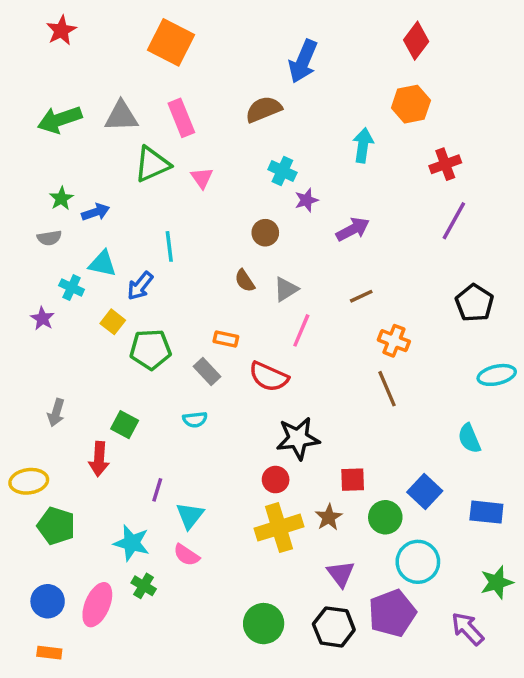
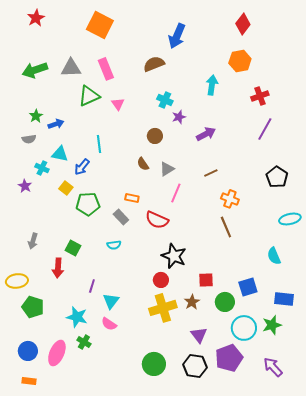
black star: (298, 438) -> (174, 256), turned 30
blue square: (425, 492) -> (248, 287), turned 30
green star: (497, 582) -> (272, 325), moved

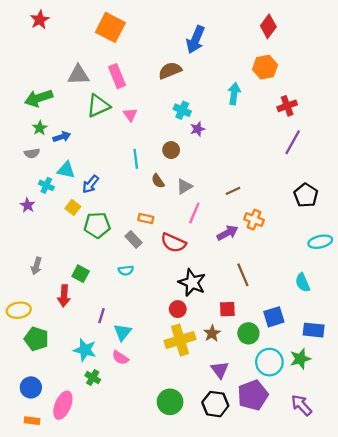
green arrow: (35, 70) -> (39, 98), moved
purple arrow: (206, 134) -> (227, 233), moved
cyan line: (99, 144) -> (136, 159), moved
brown line: (226, 227) -> (243, 275), moved
pink ellipse: (57, 353) -> (63, 405), moved

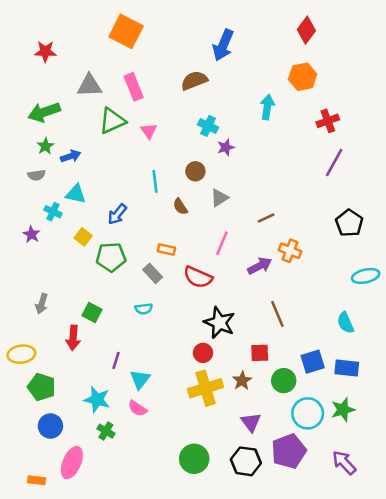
red star: (40, 20) -> (45, 52), moved, turned 30
blue arrow: (90, 184) -> (117, 214), moved
gray triangle: (184, 186) -> (219, 198), moved
blue rectangle: (314, 330) -> (347, 368), moved
blue circle: (31, 387) -> (50, 426), moved

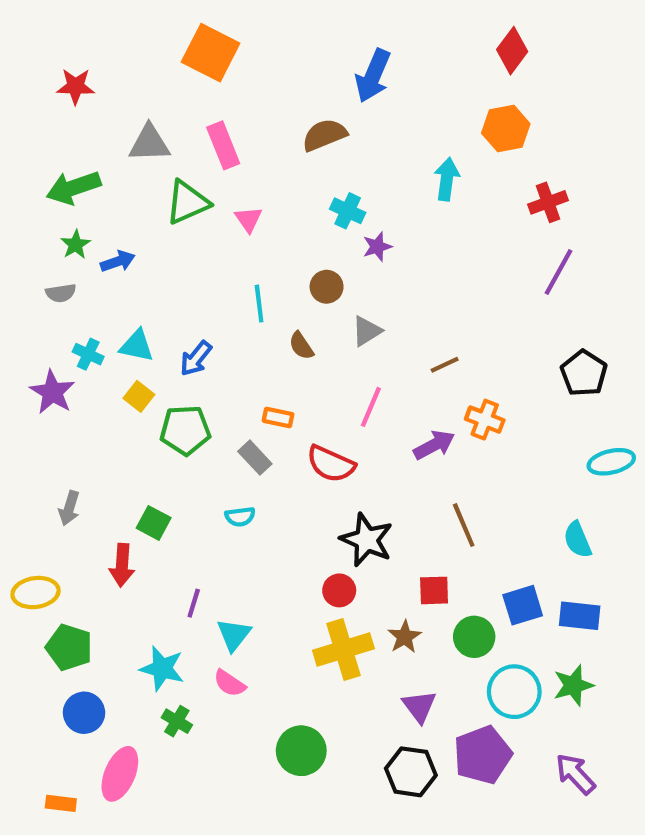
cyan triangle: (76, 194) -> (137, 346), moved
purple star: (32, 234) -> (52, 392), size x1.5
green circle: (194, 459) -> (301, 751), moved

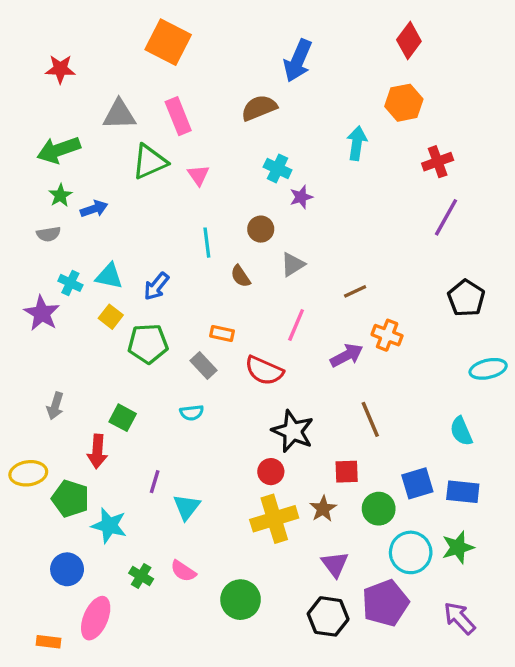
green pentagon: (69, 647) -> (70, 499), moved
cyan star: (162, 668) -> (109, 525), moved
pink semicircle: (230, 683) -> (183, 571), moved

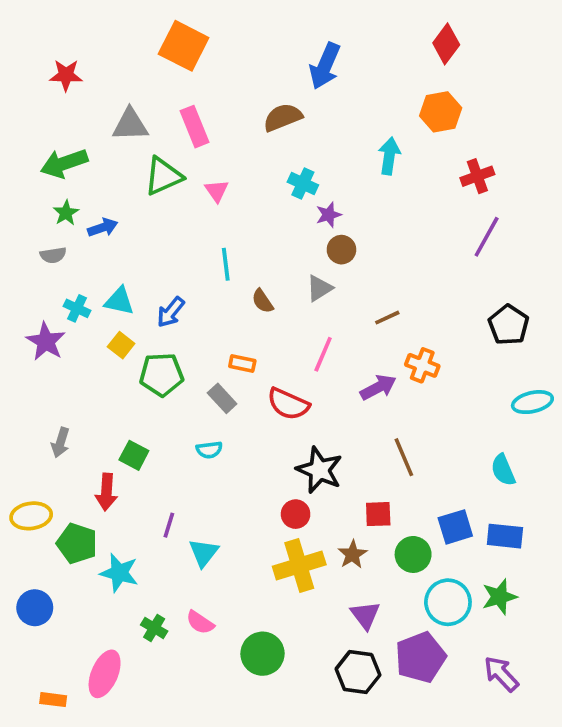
brown circle: (261, 229) -> (341, 250), moved
blue circle: (67, 569) -> (35, 608), moved

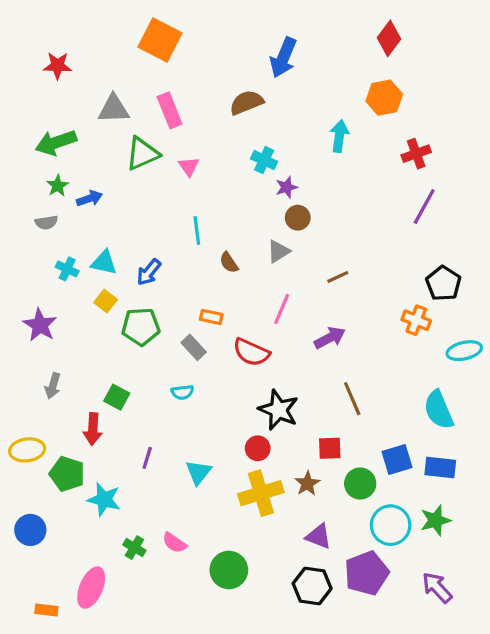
purple star: (46, 341) -> (40, 325), moved
orange cross: (422, 365) -> (416, 320), moved
cyan semicircle: (503, 470) -> (439, 410), size x1.4
cyan triangle: (204, 553) -> (198, 472), moved
purple triangle: (365, 615) -> (319, 536), turned -32

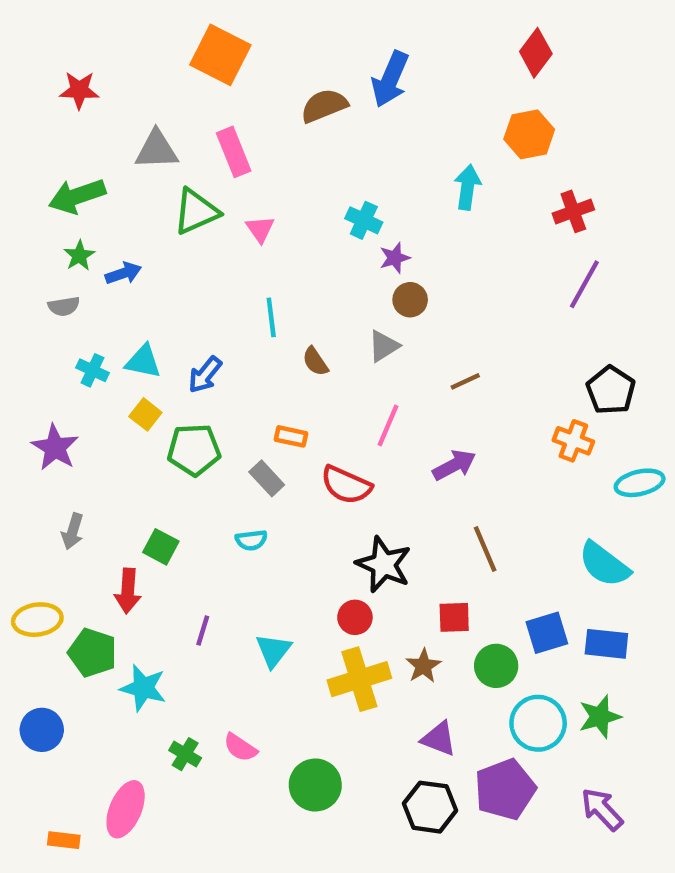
brown semicircle: (246, 102) -> (324, 106), moved
cyan semicircle: (439, 410) -> (604, 564), turned -30

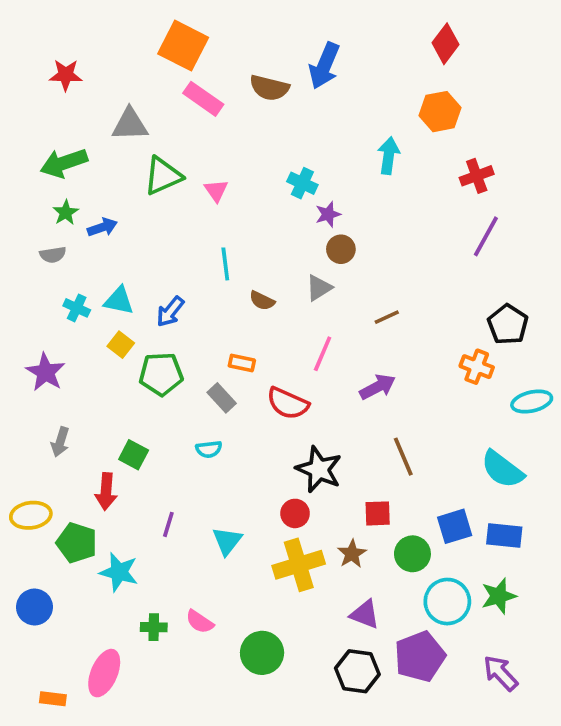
brown semicircle: (324, 106) -> (269, 88), turned -144
pink rectangle: (234, 152) -> (203, 99), moved, turned -33
brown semicircle: (315, 361) -> (262, 301), turned -30
green cross: (185, 754) -> (154, 627), turned -30

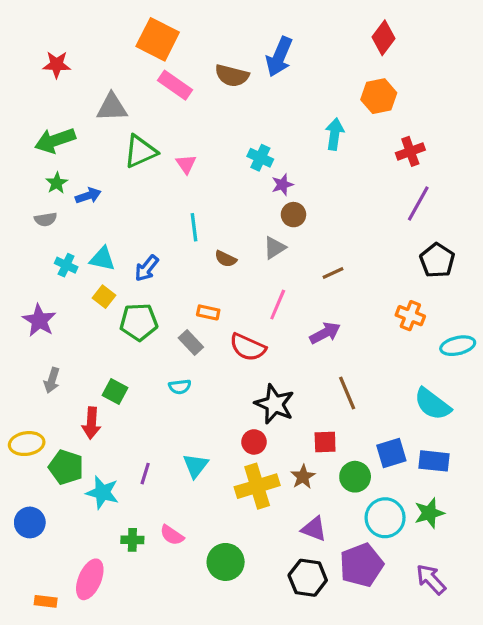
black pentagon: (508, 324) -> (437, 260), moved
purple line: (168, 524) -> (145, 474), moved

